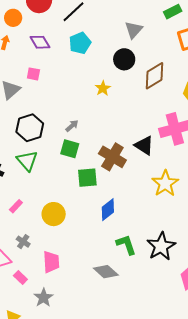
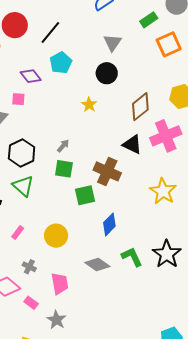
purple diamond: (40, 42) -> (31, 76), moved
brown diamond: (154, 76) -> (140, 107), moved
black triangle: (144, 145) -> (132, 144), moved
gray diamond: (106, 272) -> (97, 265), moved

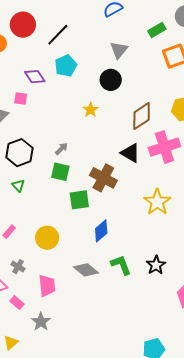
green triangle: (23, 186) -> (18, 186), size x0.6
black star: (167, 254) -> (156, 265), size x0.7

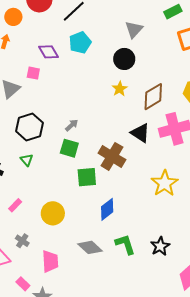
yellow star: (91, 110) -> (120, 89), moved
pink rectangle: (17, 303) -> (23, 284), moved

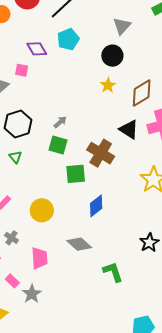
green L-shape: (125, 244) -> (113, 272), moved

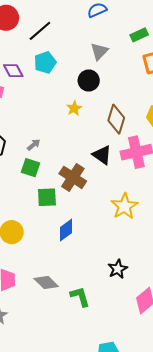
yellow star: (108, 85) -> (74, 108), moved
brown diamond: (142, 93) -> (116, 119), turned -44
gray diamond: (79, 244) -> (46, 282), moved

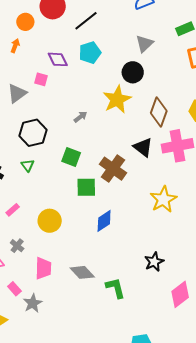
yellow star: (74, 108) -> (117, 99), size x1.8
gray arrow: (34, 145) -> (80, 117), moved

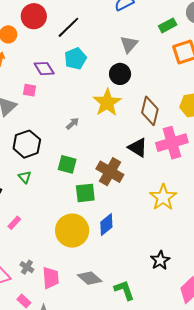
yellow circle: (50, 221) -> (72, 231), moved, size x1.4
gray cross: (17, 246) -> (27, 267), moved

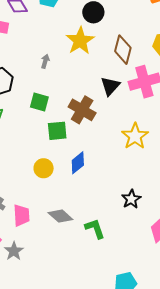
gray arrow: (72, 123) -> (45, 61), turned -32
black triangle: (138, 148) -> (110, 86), turned 40
yellow circle: (72, 231) -> (44, 168), size x0.6

